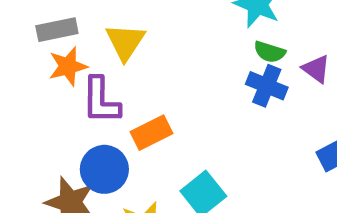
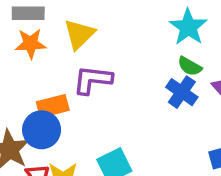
purple L-shape: (101, 100) -> (93, 80), moved, turned 84
orange rectangle: (152, 133) -> (53, 106), moved

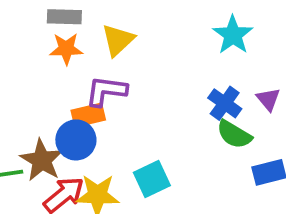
green semicircle: (190, 66) -> (234, 134), moved, size x1.4
purple L-shape: (93, 80) -> (106, 91), moved

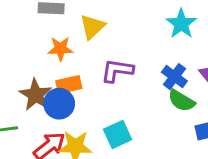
orange star: (66, 49) -> (60, 49), moved
purple L-shape: (106, 91) -> (117, 71), moved
brown star: (42, 160) -> (36, 95), moved

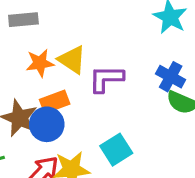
yellow triangle: (92, 27) -> (72, 60), moved, turned -36

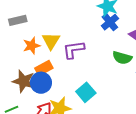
yellow triangle: (72, 60) -> (51, 41), turned 36
blue cross: (171, 77) -> (110, 22), moved, turned 30

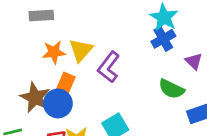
purple L-shape: (74, 50) -> (109, 67), turned -55
orange rectangle: (44, 68) -> (65, 85), turned -48

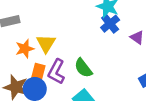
purple L-shape: (109, 67) -> (56, 72), moved
green semicircle: (171, 89) -> (83, 68), moved, turned 36

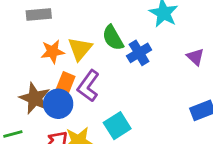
blue cross: (110, 24) -> (139, 53), moved
green semicircle: (83, 68) -> (113, 38), moved

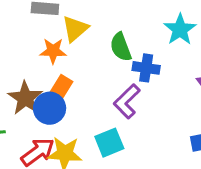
yellow triangle: (80, 49) -> (75, 29), moved
blue cross: (139, 53) -> (146, 68), turned 30
purple L-shape: (88, 86) -> (127, 101), moved

